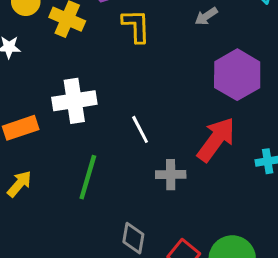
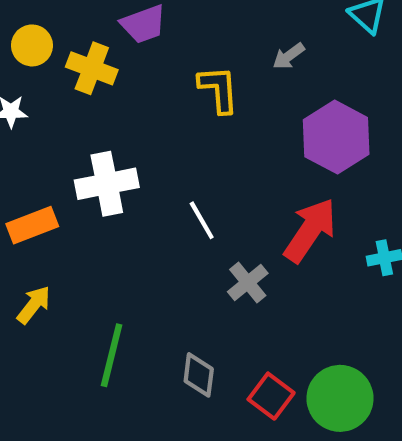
yellow L-shape: (136, 26) -> (219, 89), moved
gray cross: (171, 175) -> (248, 282), turned -36
green line: (88, 177) -> (112, 355), moved

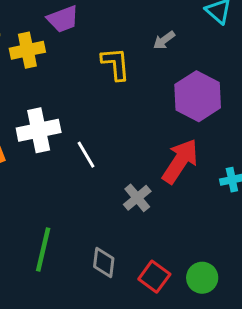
yellow cross: (92, 68) -> (27, 50), turned -32
white line: (202, 220) -> (86, 155), moved
green circle: (340, 398) -> (202, 278), size x0.7

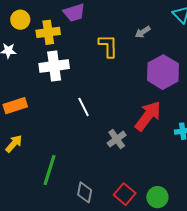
white cross: (39, 130) -> (54, 66), moved
gray diamond: (104, 262) -> (85, 192), moved

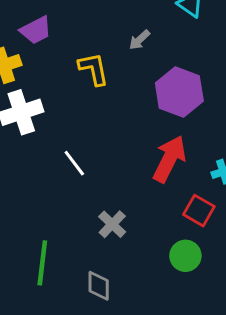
gray cross: (117, 139) -> (112, 224), moved
red square: (125, 194) -> (199, 211), moved
green circle: (157, 197) -> (185, 256), moved

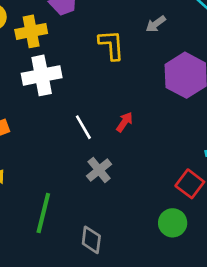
red arrow: (169, 159) -> (125, 122), moved, size x0.5
gray cross: (112, 224) -> (99, 170), moved

